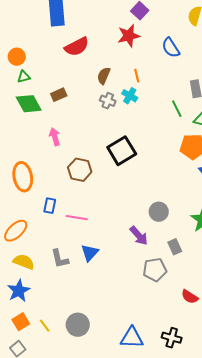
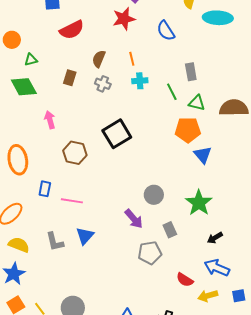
green triangle: (24, 77) -> (31, 60), moved
brown rectangle: (59, 95) -> (70, 78), moved, turned -49
cyan cross: (130, 96) -> (140, 81), moved, turned -35

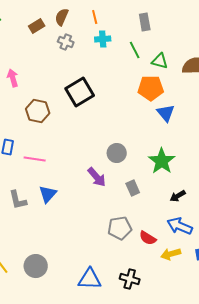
gray rectangle: (191, 72) -> (145, 22), moved
brown rectangle: (70, 78) -> (37, 26), moved, turned 42
gray pentagon: (150, 253) -> (120, 228), moved

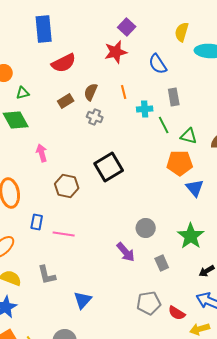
cyan cross: (103, 39) -> (145, 109), moved
blue triangle: (48, 194) -> (83, 300), moved

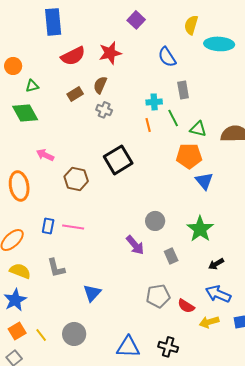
red star: (116, 52) -> (110, 53), moved
orange line: (124, 92) -> (148, 125), moved
pink arrow: (42, 153) -> (45, 155), moved, turned -48
blue rectangle: (37, 222) -> (48, 226), moved

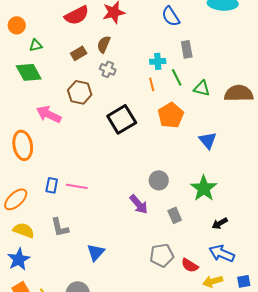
pink arrow: (45, 155) -> (49, 114), size x1.4
orange pentagon: (189, 156) -> (171, 115), moved, turned -30
brown hexagon: (76, 179) -> (80, 92), moved

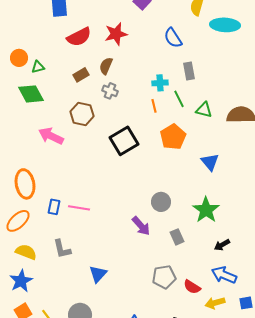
orange circle: (17, 25) -> (19, 58), moved
orange ellipse: (23, 145) -> (25, 184), moved

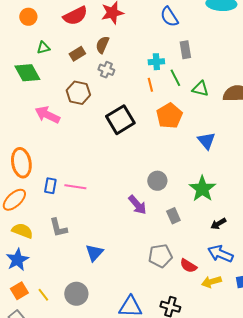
orange circle: (19, 58) -> (28, 17), moved
green triangle: (38, 67) -> (43, 48), moved

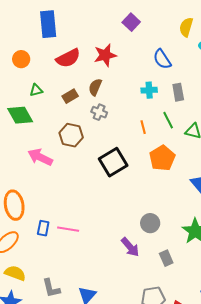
cyan cross: (156, 62) -> (149, 90), moved
gray L-shape: (58, 228) -> (51, 288), moved

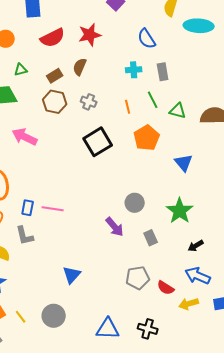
gray cross: (99, 112) -> (89, 102), moved
brown hexagon: (71, 135) -> (55, 102), moved
gray L-shape: (51, 288) -> (25, 236), moved

